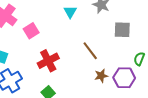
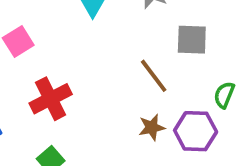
brown line: (90, 51) -> (154, 76), moved

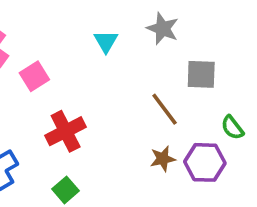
green semicircle: (224, 95) -> (232, 128), turned -60

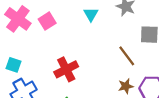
pink square: (34, 76) -> (47, 21), moved

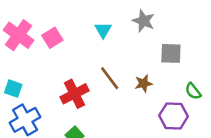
brown line: (127, 56) -> (110, 78), moved
brown star: (126, 86) -> (144, 83), moved

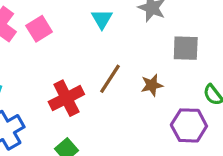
brown line: (110, 78) -> (110, 79), turned 70

